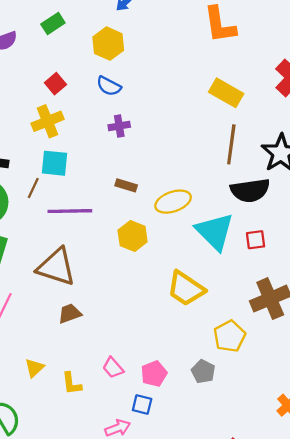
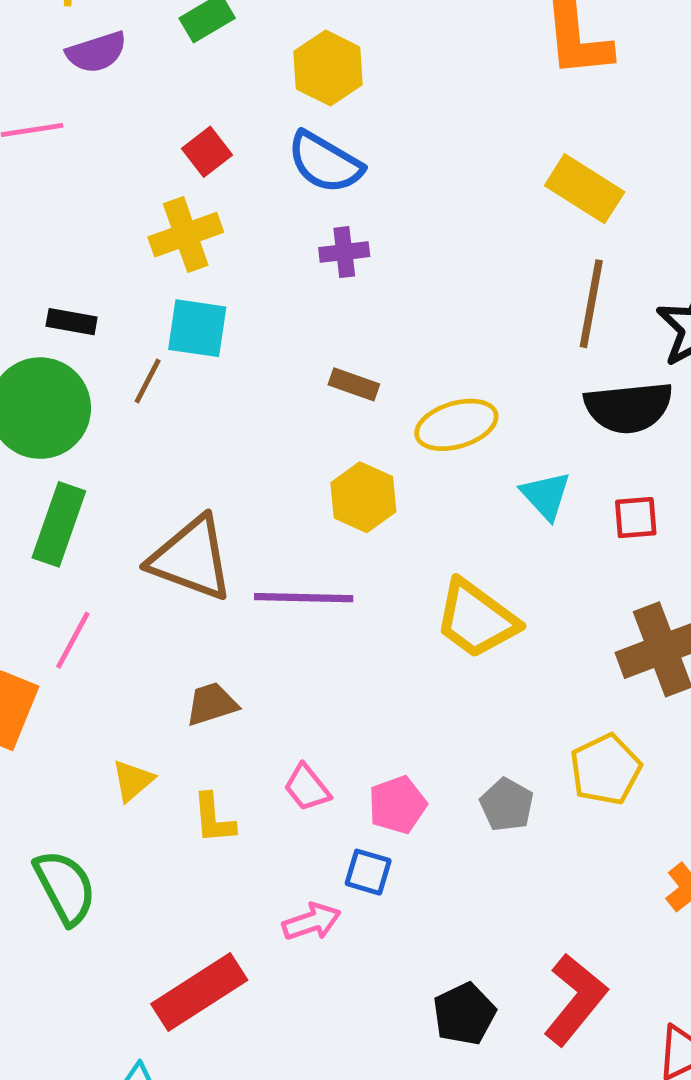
blue semicircle: (109, 86) -> (325, 162), size x1.4
purple line: (70, 211) -> (304, 598), moved
cyan triangle: (215, 232) -> (546, 495), size x0.6
brown trapezoid: (70, 314) -> (212, 704), moved
yellow pentagon: (230, 336) -> (605, 769), moved

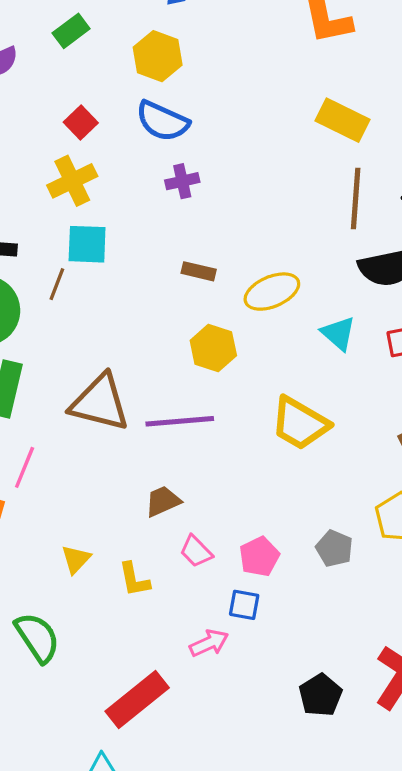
brown trapezoid: (212, 704) -> (163, 501), moved

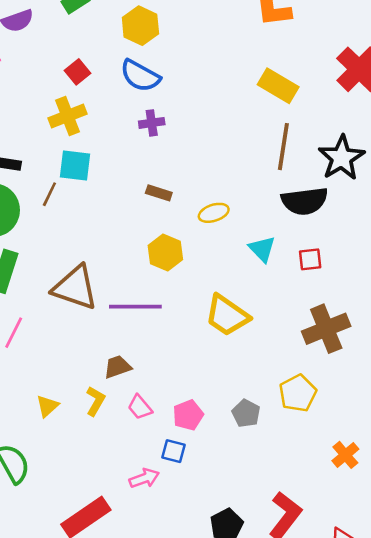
yellow ellipse: (272, 292) -> (214, 213), size x0.7
yellow L-shape: (134, 579) -> (95, 401), moved, turned -144

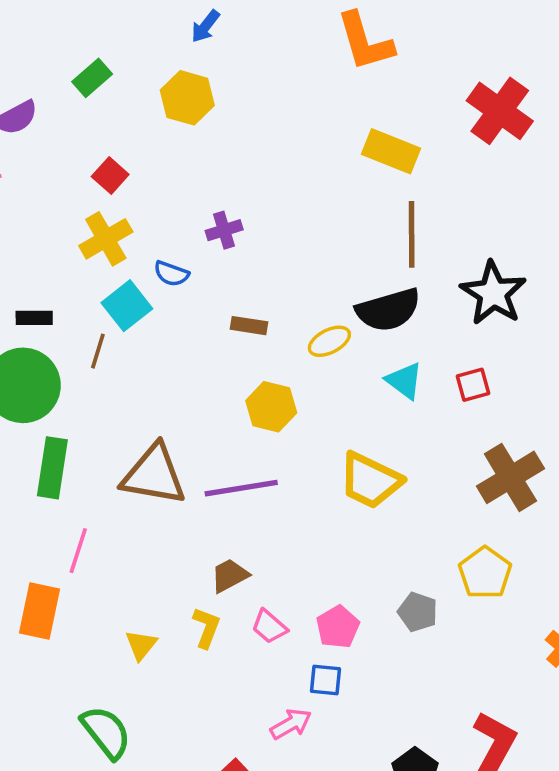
blue semicircle: (140, 76) -> (171, 274), moved, size x0.6
black star: (342, 158) -> (493, 293), moved
cyan square: (75, 165) -> (127, 306), turned -36
black semicircle: (305, 201) -> (388, 310), moved

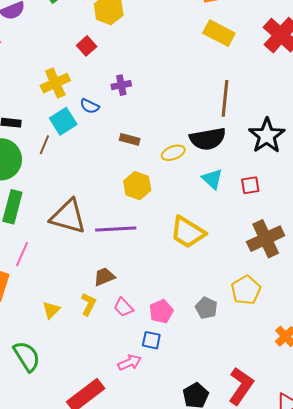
yellow rectangle: (391, 151) -> (219, 33), moved
red square: (110, 175) -> (87, 46), moved

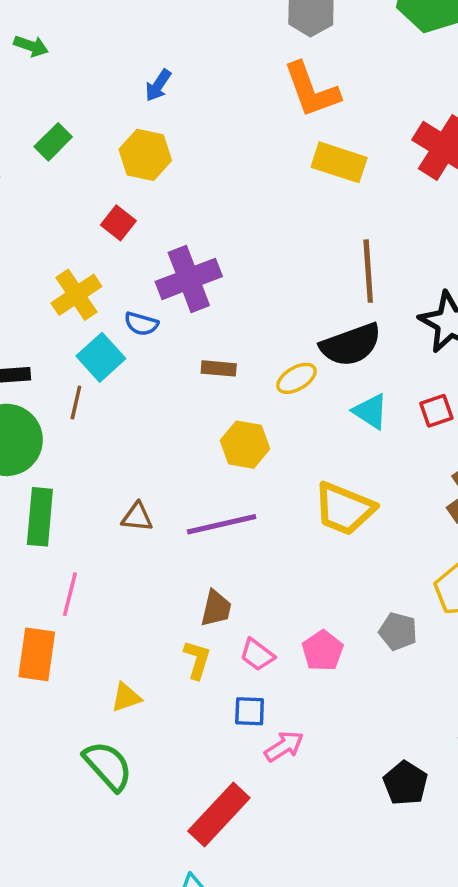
purple cross: (121, 85) -> (189, 279), size x1.8
brown triangle: (68, 216) -> (137, 517), size x0.5
brown trapezoid: (104, 277) -> (216, 608), turned 135
yellow triangle: (51, 310) -> (126, 697), moved, turned 36
blue square: (151, 340) -> (250, 711), moved

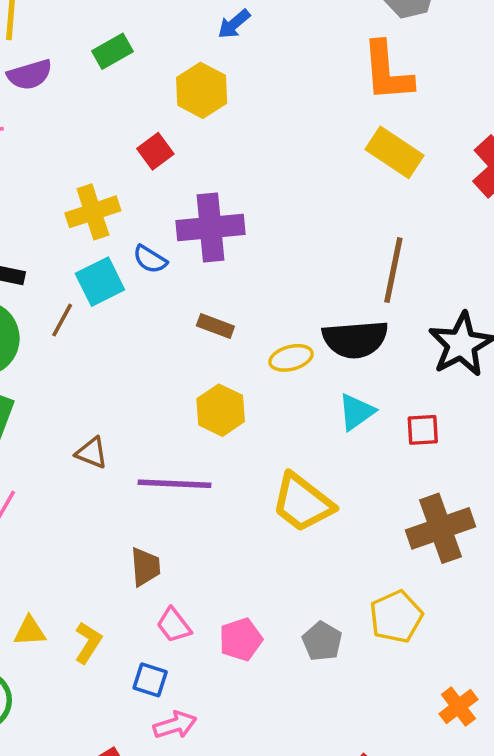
cyan triangle: (371, 411) -> (356, 412), turned 36
brown trapezoid: (216, 608) -> (145, 567), turned -33
yellow L-shape: (197, 660) -> (88, 643), moved

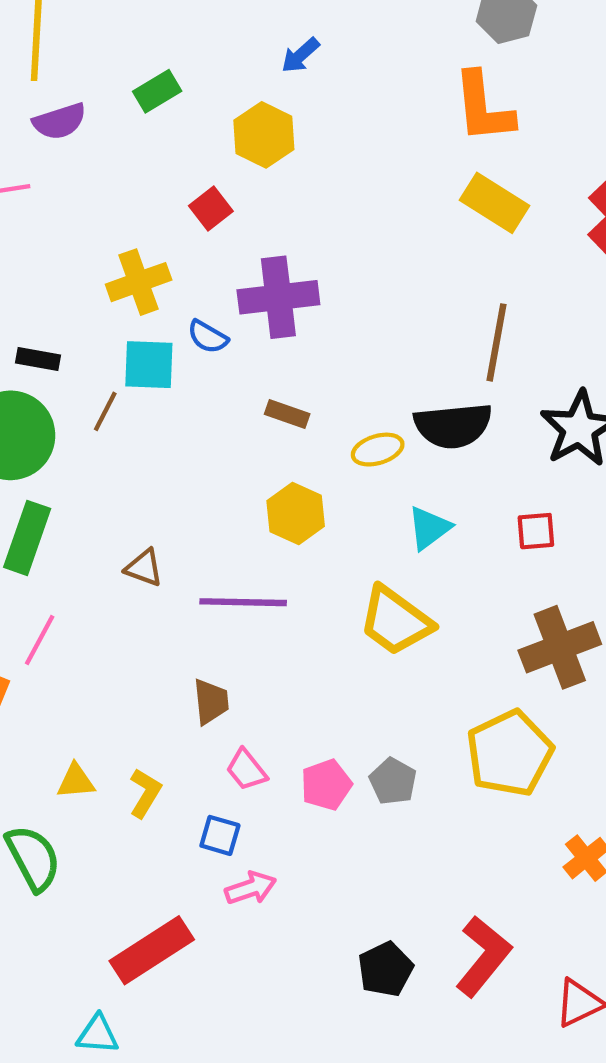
cyan square: (100, 282) -> (149, 365), turned 30
cyan triangle: (356, 412) -> (429, 528), moved
yellow pentagon: (396, 617) -> (510, 753), size x1.4
gray pentagon: (322, 641) -> (393, 781), moved

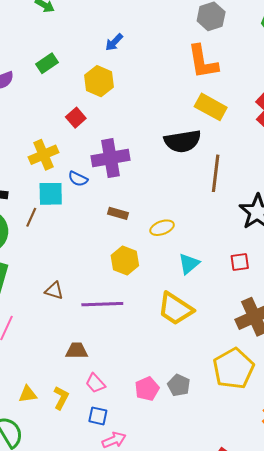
black semicircle: (453, 426) -> (183, 141), moved
brown trapezoid: (211, 702) -> (77, 351), moved, turned -80
pink trapezoid: (246, 770) -> (95, 383), moved

